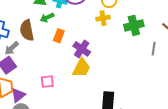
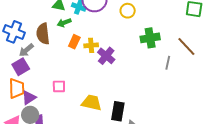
yellow cross: (103, 18) -> (91, 45), moved
purple cross: (82, 49) -> (106, 56), moved
yellow trapezoid: (81, 68) -> (92, 103), moved, turned -110

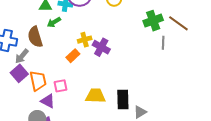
green cross: (150, 38) -> (153, 21), moved
orange rectangle: (74, 42) -> (73, 56), moved, turned 32
orange trapezoid: (17, 88) -> (38, 81), moved
purple triangle: (29, 98) -> (48, 101), moved, turned -49

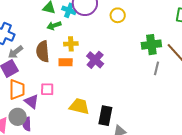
brown semicircle: (35, 37) -> (43, 51), moved
yellow cross: (85, 40) -> (71, 44), moved
orange rectangle: (73, 56) -> (66, 62), turned 32
orange trapezoid: (38, 81) -> (17, 90), moved

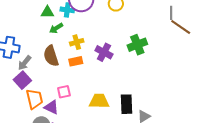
green cross: (151, 45) -> (137, 45), moved
gray line: (156, 68) -> (171, 13), moved

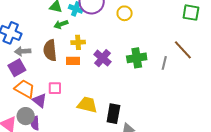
gray line: (171, 13) -> (164, 63), moved
gray arrow: (25, 63) -> (23, 51), turned 35
orange trapezoid: (35, 99) -> (25, 89), turned -60

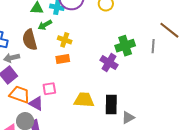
yellow cross: (78, 42) -> (65, 40), turned 32
brown semicircle: (50, 50) -> (30, 40), moved
purple cross: (102, 58) -> (109, 63), moved

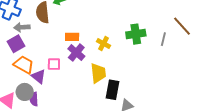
yellow cross: (65, 40) -> (104, 43), moved
purple cross: (109, 63) -> (76, 52), moved
yellow trapezoid: (84, 100) -> (98, 73), moved, turned 70

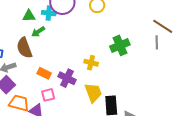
orange rectangle: (72, 37) -> (44, 73), moved, turned 40
gray line: (163, 39) -> (157, 42), moved

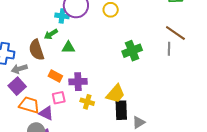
green triangle: (29, 16) -> (68, 47), moved
yellow cross: (91, 63) -> (87, 102), moved
purple cross: (67, 78) -> (78, 82), turned -30
yellow trapezoid: (93, 93) -> (116, 94), moved, turned 60

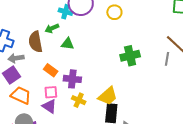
purple triangle: (46, 113) -> (49, 106), moved

